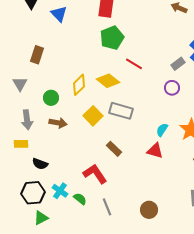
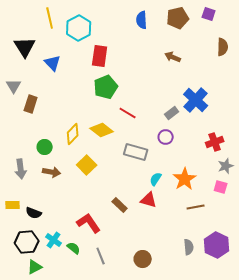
gray triangle: (20, 84) -> (14, 86), moved
gray rectangle: (121, 111) -> (136, 152), moved
yellow rectangle: (21, 144) -> (13, 205), moved
brown rectangle: (114, 149) -> (120, 205), moved

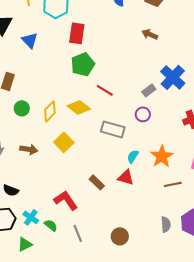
green circle: (45, 147) -> (22, 108), moved
green triangle: (35, 267) -> (25, 244), moved

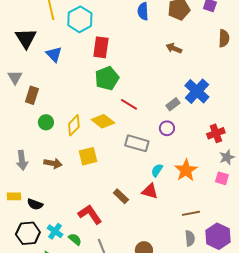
yellow square: (64, 142) -> (88, 156), turned 30
brown line: (173, 184) -> (191, 213), moved

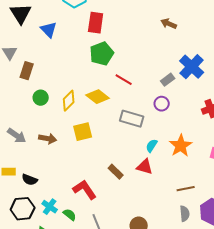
gray arrow: (22, 160) -> (17, 136), turned -48

